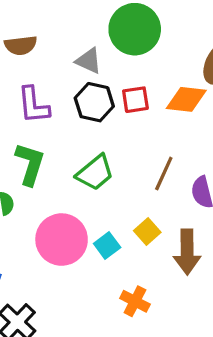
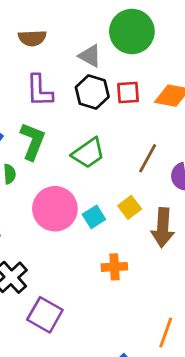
orange cross: (135, 301) -> (114, 267), turned -35

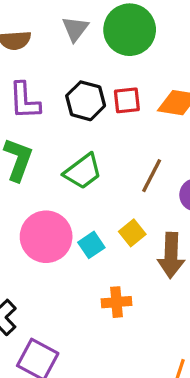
gray triangle: (90, 56) -> (75, 29), moved, turned 40

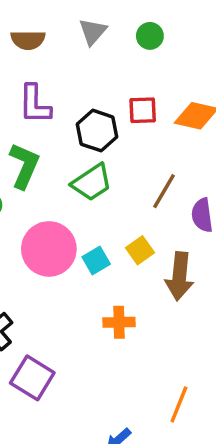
green circle: (130, 30) -> (150, 36), size x0.5
black hexagon: (86, 101) -> (97, 131), moved

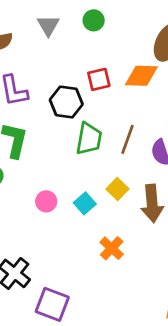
green trapezoid: (92, 182) -> (89, 139), moved, turned -36
pink circle: (49, 249) -> (46, 201), size x0.5
orange cross: (119, 322) -> (112, 248), turned -35

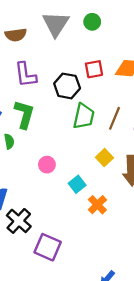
gray triangle: (48, 25) -> (56, 24), size x1.5
cyan square: (85, 203) -> (77, 184), moved

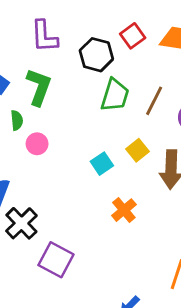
red square: (94, 69) -> (133, 36), turned -30
pink circle: (47, 165) -> (37, 144), moved
cyan square: (77, 184) -> (102, 164), moved

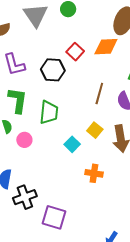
green trapezoid: (115, 95) -> (49, 112), moved
orange cross: (124, 210) -> (94, 173), turned -30
black cross: (21, 223) -> (25, 197), turned 35

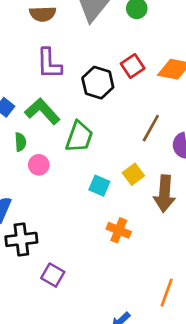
green L-shape: (18, 100) -> (42, 111), turned -64
cyan square: (72, 144) -> (99, 186), turned -35
purple square: (54, 217) -> (53, 275), size x0.7

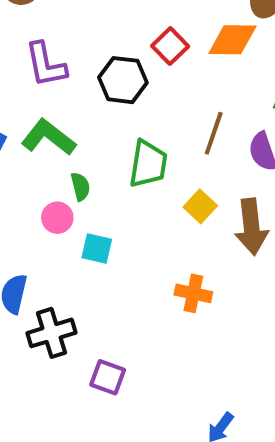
green trapezoid: (79, 137) -> (148, 164), moved
green semicircle: (20, 142) -> (80, 187), moved
cyan square: (99, 186) -> (97, 249), moved

